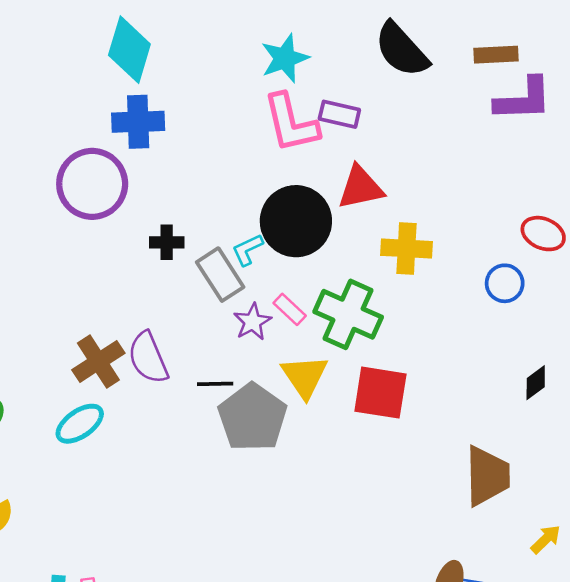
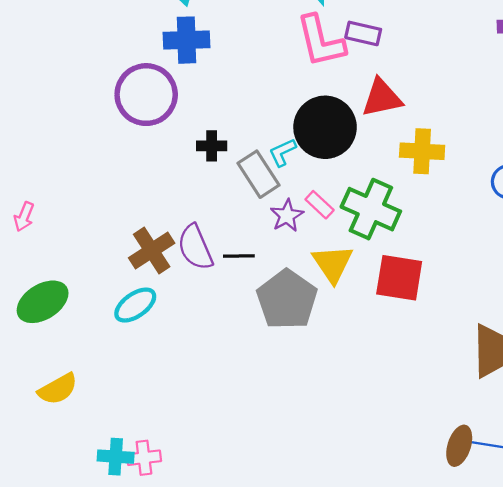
black line: (215, 384) -> (239, 256), moved

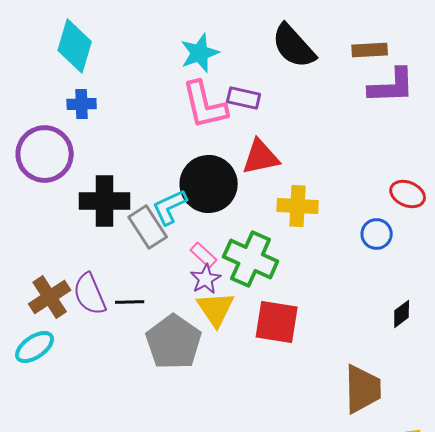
blue cross: (187, 40) -> (82, 104), size x0.7
black cross: (212, 146) -> (105, 201), size x1.8
cyan L-shape: (282, 152) -> (170, 207), size x1.4
purple star: (287, 216) -> (206, 279), moved

